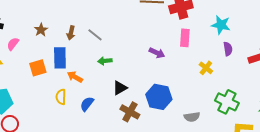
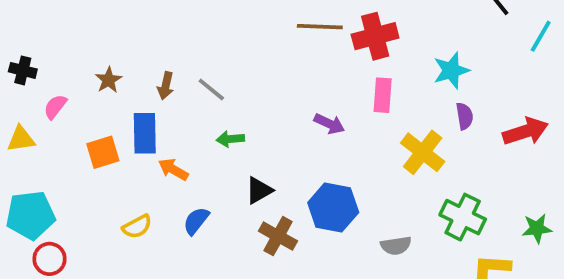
cyan star: (221, 25) -> (451, 70), turned -30
yellow cross: (206, 68) -> (423, 152), size x1.6
yellow semicircle: (61, 97) -> (137, 227), moved, turned -119

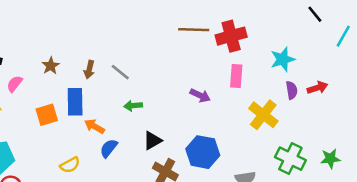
red arrow: (525, 131) -> (317, 88), moved, size x0.7
blue semicircle: (196, 221) -> (109, 148), moved
green star: (537, 228) -> (330, 159), moved

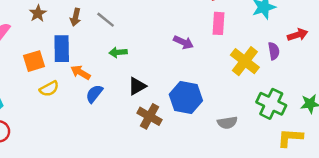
purple semicircle: (292, 90) -> (274, 51), moved
yellow semicircle: (70, 165) -> (49, 89), moved

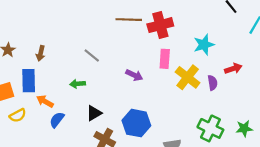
gray line: (106, 20) -> (92, 56), moved
yellow cross: (245, 61) -> (188, 77), moved

